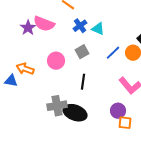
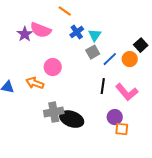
cyan triangle: (98, 29) -> (95, 35), turned 40
gray square: (82, 52) -> (93, 52), moved
orange arrow: (25, 69) -> (35, 83), moved
black line: (83, 82) -> (103, 86), moved

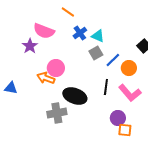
purple star: (25, 34) -> (30, 46), moved
cyan triangle: (95, 35) -> (98, 36), turned -40
orange circle: (130, 59) -> (129, 68), moved
orange arrow: (35, 83) -> (46, 78), moved
black ellipse: (72, 119) -> (75, 96), moved

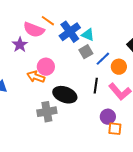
orange line: (68, 12) -> (48, 21), moved
blue cross: (80, 33) -> (70, 32), size x1.5

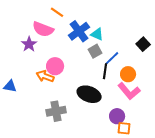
orange line: (48, 21) -> (57, 12), moved
orange circle: (119, 67) -> (128, 74), moved
black line: (96, 86) -> (105, 71), moved
black ellipse: (65, 95) -> (89, 94), moved

